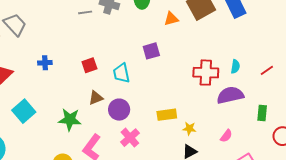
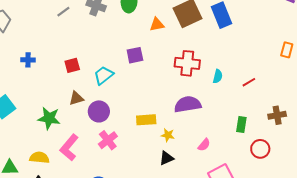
gray line: (85, 12) -> (63, 12), moved, turned -32
cyan trapezoid: (121, 73) -> (104, 75), turned 60
red cross: (206, 73) -> (187, 63), moved
purple semicircle: (230, 95) -> (188, 104), moved

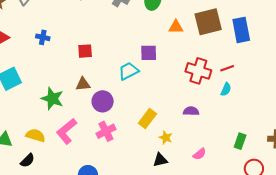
cyan trapezoid: (104, 75) -> (129, 71), moved
red line: (249, 82) -> (227, 68), moved
purple semicircle: (188, 104) -> (191, 111), size x0.6
yellow rectangle: (146, 120) -> (147, 119), turned -60

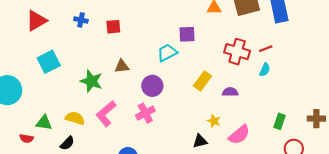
red square: (85, 51) -> (113, 27), moved
purple circle: (103, 101) -> (152, 86), moved
yellow rectangle: (147, 119) -> (203, 81), moved
yellow star: (166, 138) -> (214, 121), moved
pink semicircle: (200, 154) -> (239, 135), size x1.6

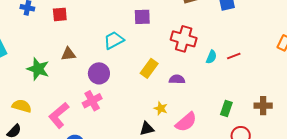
purple square: (187, 34) -> (142, 17), moved
red line: (266, 49) -> (234, 56), moved
pink L-shape: (106, 113) -> (59, 115), moved

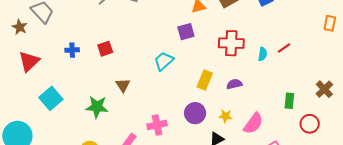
brown triangle: (68, 54) -> (123, 85), turned -42
purple circle: (99, 73) -> (195, 113), moved
pink cross: (92, 101) -> (157, 125), turned 30
brown cross: (263, 106) -> (324, 89), turned -30

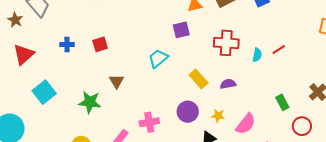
yellow rectangle: (205, 80) -> (199, 79), turned -66
green rectangle: (289, 101) -> (282, 102), turned -35

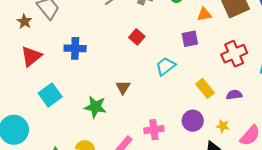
red cross: (226, 43) -> (234, 54), turned -30
red square: (100, 44) -> (137, 37), moved, turned -35
blue cross: (67, 45) -> (75, 48), size x1.5

